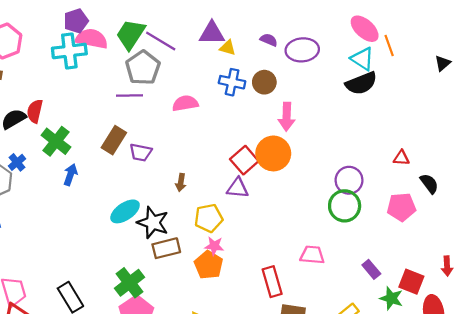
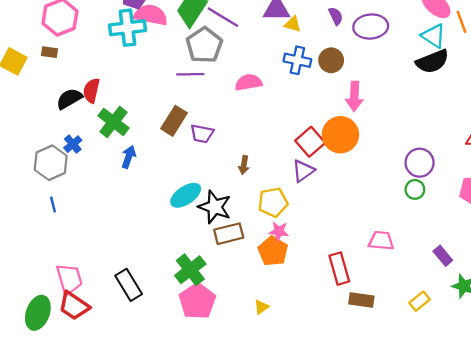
purple semicircle: (269, 40) -> (336, 16), turned 42
purple triangle: (238, 188) -> (303, 171), turned -40
green circle: (345, 206) -> (415, 189), size x0.6

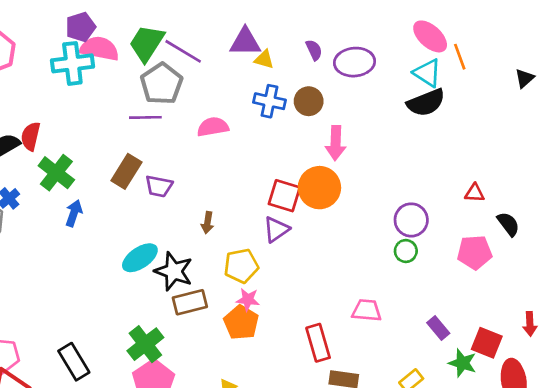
red square: (310, 142) -> (284, 196), turned -32

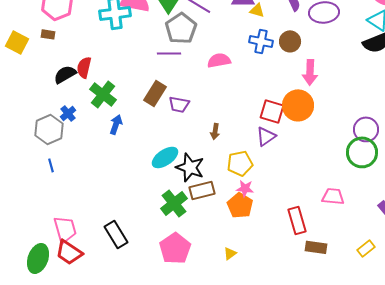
green circle: (406, 251) -> (362, 152), size x1.8
green cross: (145, 344) -> (174, 203), moved

